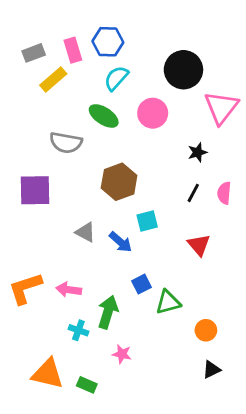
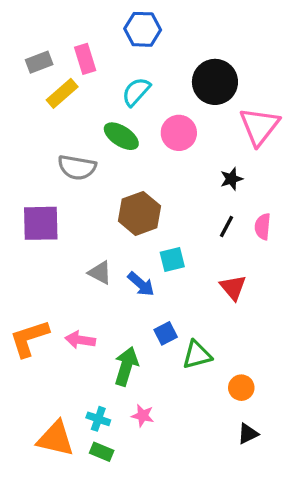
blue hexagon: (108, 42) -> (143, 29), moved
cyan cross: (78, 330) -> (98, 419), moved

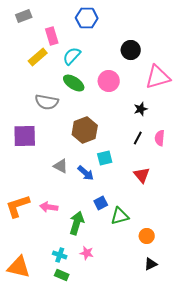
gray rectangle: (39, 62) -> (24, 16), moved
black circle: (215, 82) -> (131, 50), size x0.7
cyan semicircle: (136, 92) -> (72, 56), moved
pink triangle: (259, 126) -> (158, 77), turned 36
orange triangle: (56, 439) -> (19, 267), moved

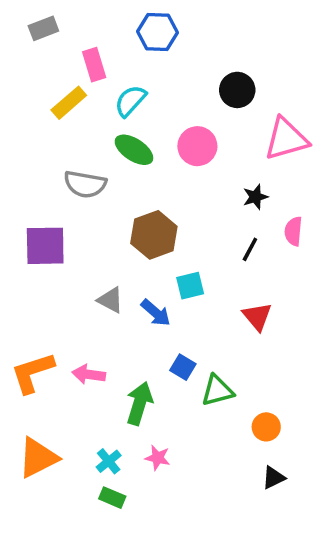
pink semicircle: (160, 138) -> (293, 231), moved
blue square: (101, 203) -> (183, 367), turned -32
cyan cross: (60, 255) -> (109, 461), turned 32
orange triangle: (19, 267) -> (38, 458), moved, turned -40

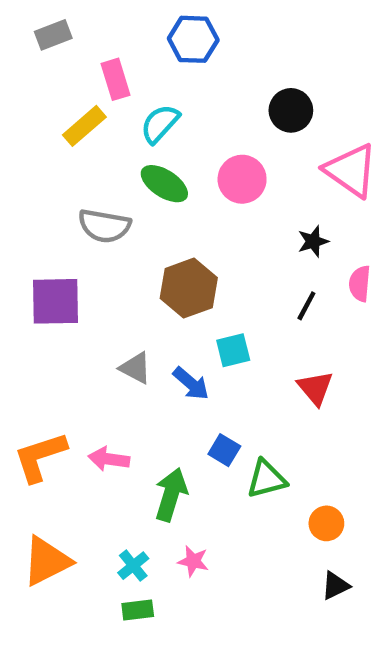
pink triangle: (286, 139) -> (351, 170), turned 51
green rectangle: (112, 498) -> (138, 610), turned -30

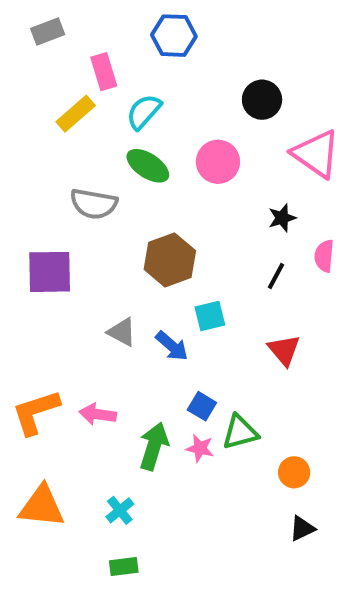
orange triangle: (47, 561) -> (42, 506), turned 33
pink star: (193, 561) -> (200, 448), moved
green rectangle: (138, 610) -> (124, 566), moved

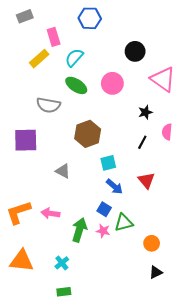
blue arrow: (172, 346) -> (114, 187), moved

